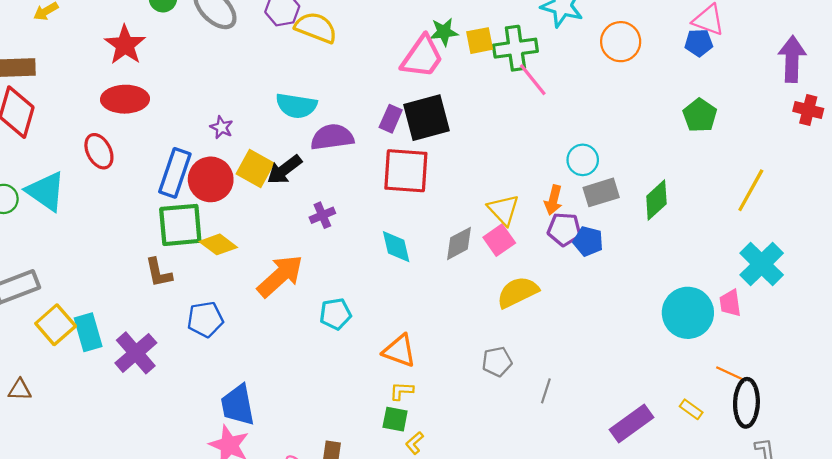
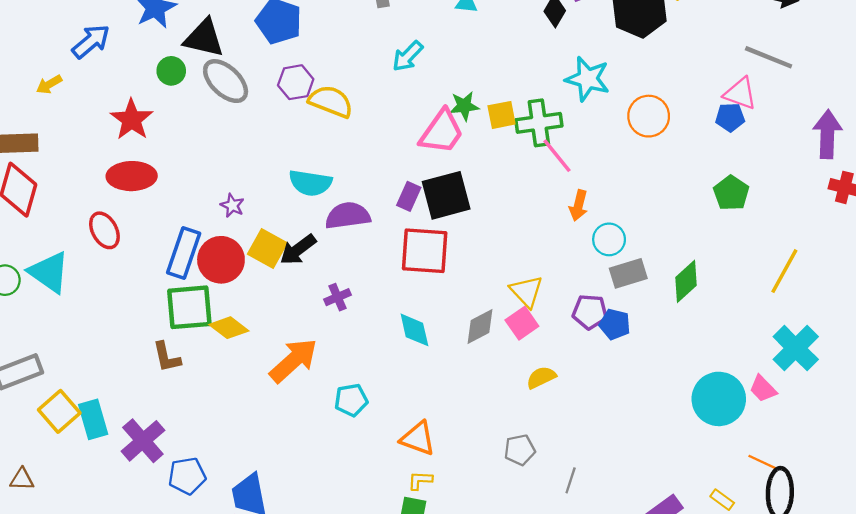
orange arrow: (553, 200) -> (578, 205), moved
yellow semicircle: (518, 292) -> (541, 377), size x0.7
pink trapezoid: (730, 303) -> (763, 389), turned -36
blue pentagon: (205, 319) -> (187, 476), moved

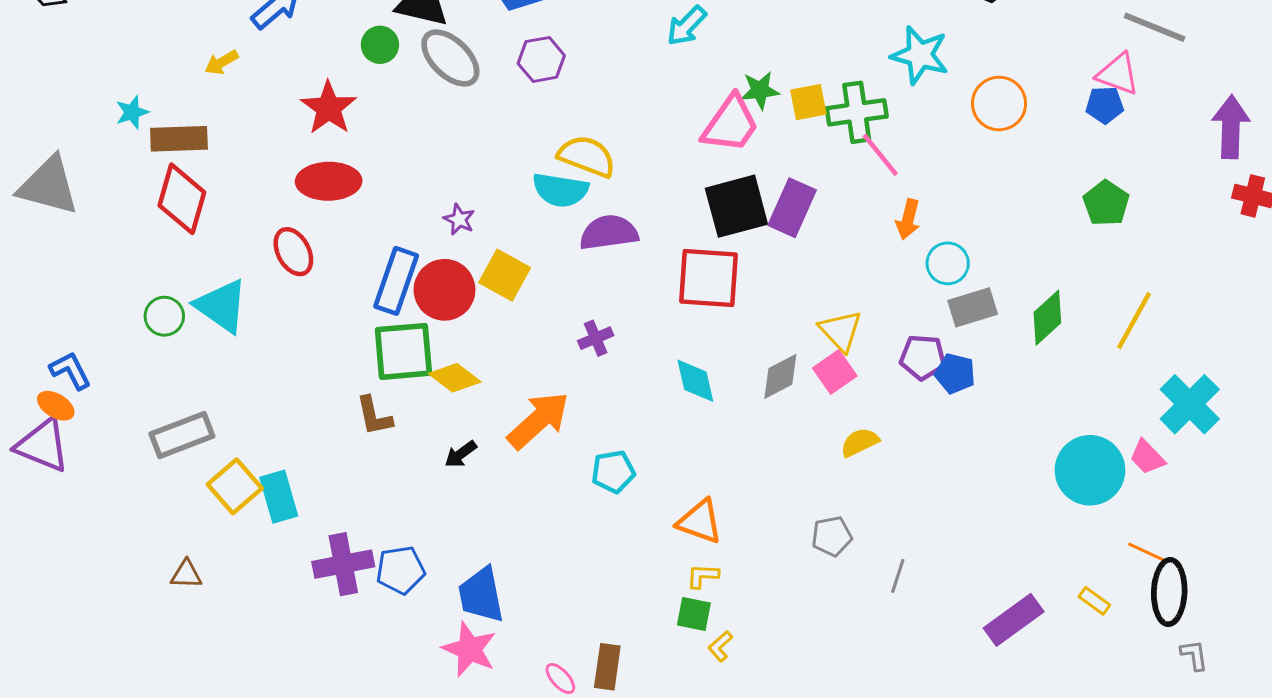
yellow semicircle: (331, 101) -> (587, 156), moved
purple rectangle: (409, 196) -> (792, 208), moved, size x1.5
black arrow: (298, 250) -> (461, 454), moved, size x0.7
yellow line: (784, 271) -> (1134, 321), moved
purple cross: (143, 441) -> (343, 564), moved, turned 30

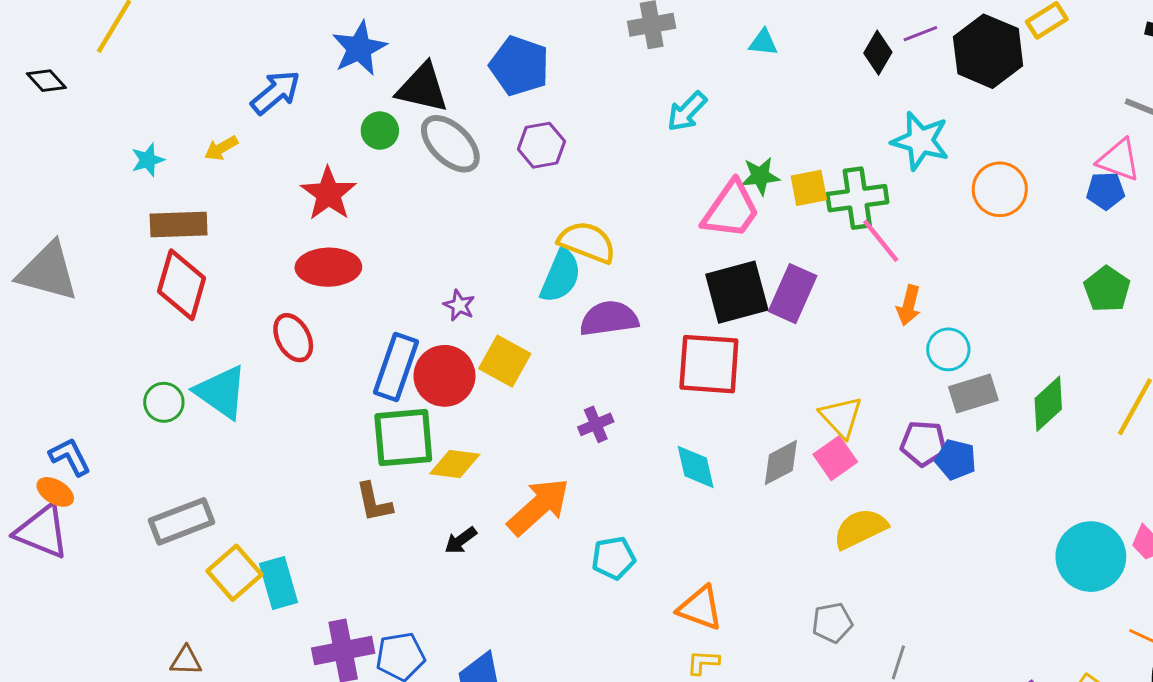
cyan star: (132, 112) -> (148, 160), moved
cyan semicircle: (560, 190) -> (561, 276), turned -76
yellow diamond: (455, 378) -> (455, 464), turned -30
yellow semicircle: (860, 442) -> (860, 529), size x1.4

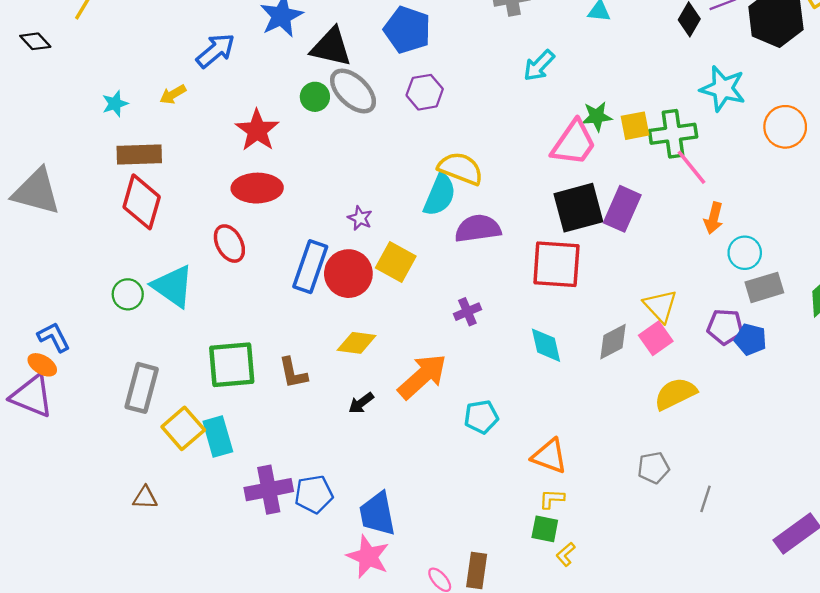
green circle: (380, 131) -> (315, 97), moved
green square: (403, 438) -> (232, 365), moved
gray rectangle: (182, 521) -> (142, 388), turned -54

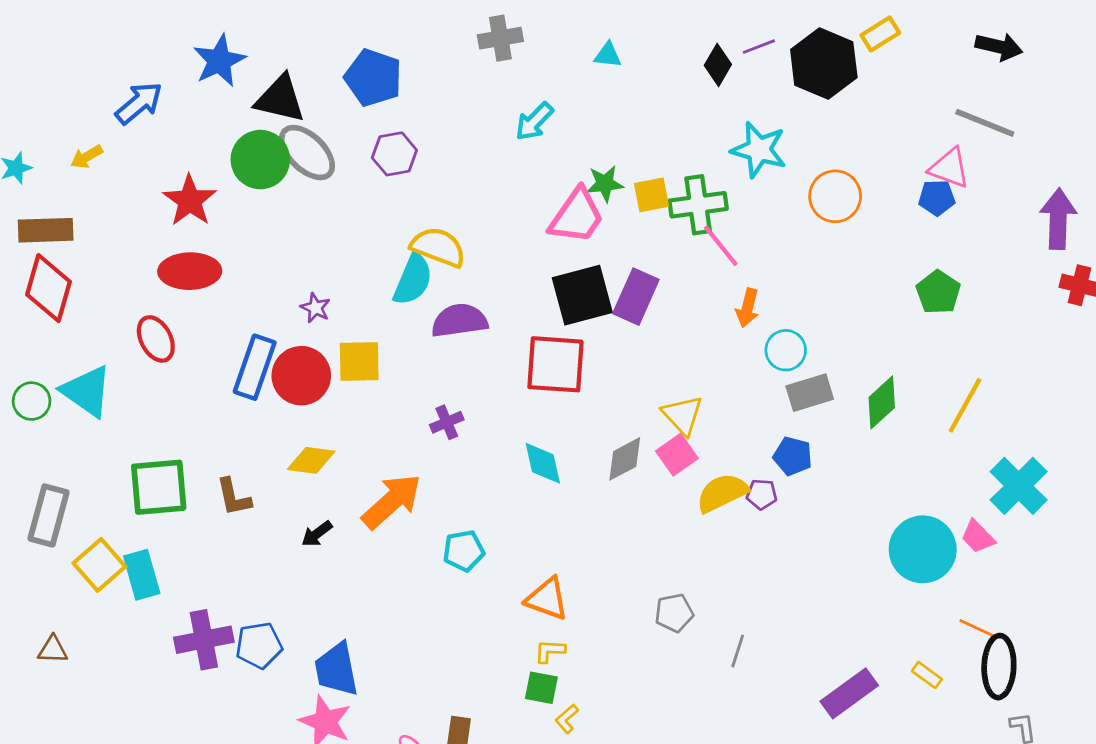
green circle: (315, 97) -> (260, 160), size x1.6
yellow square: (396, 262) -> (359, 362), turned -30
purple pentagon: (725, 327) -> (762, 494), moved, size x0.7
yellow semicircle: (675, 394) -> (722, 493), moved

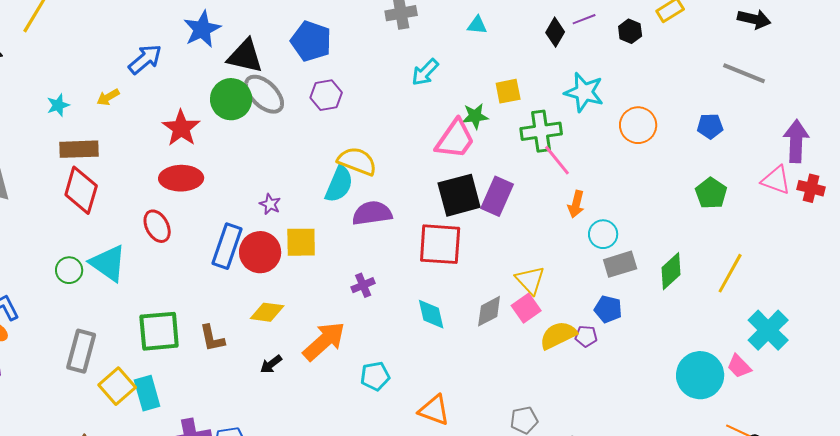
black hexagon: (824, 64) -> (630, 31), size x0.5
pink triangle: (949, 168) -> (776, 180), moved
yellow square: (652, 195) -> (508, 91), moved

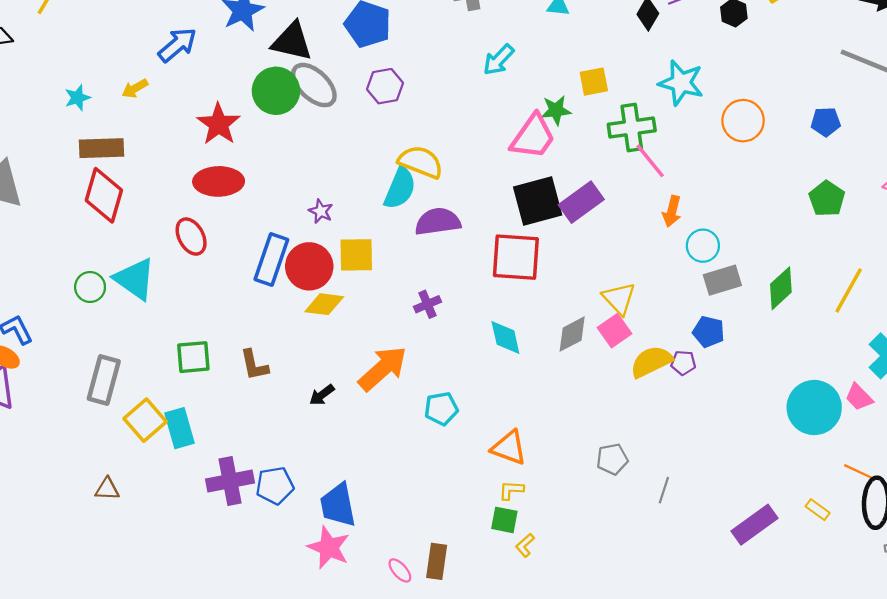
purple rectangle: (497, 196) -> (581, 202), turned 30
yellow diamond: (267, 312) -> (324, 304), moved
green square: (159, 331) -> (193, 357), size x0.7

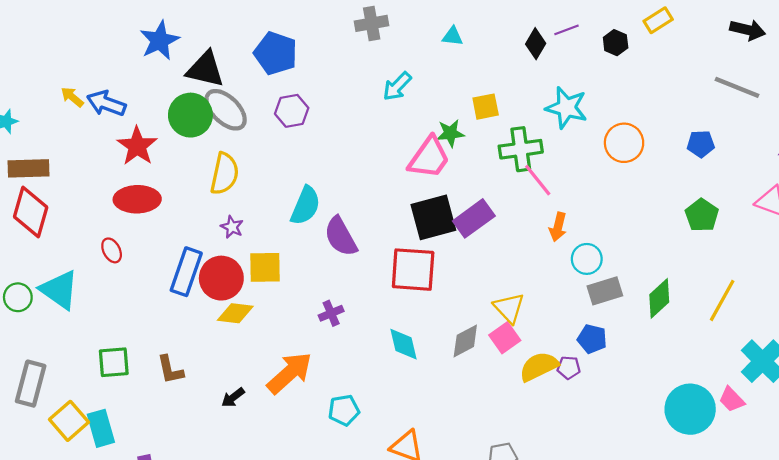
blue arrow: (177, 45) -> (106, 103), moved, turned -120
yellow arrow: (135, 88) -> (72, 97), moved, turned 70
yellow semicircle: (421, 162) -> (225, 174), moved, turned 81
purple semicircle: (438, 222) -> (341, 237), turned -111
red ellipse: (191, 237) -> (112, 250), size x0.7

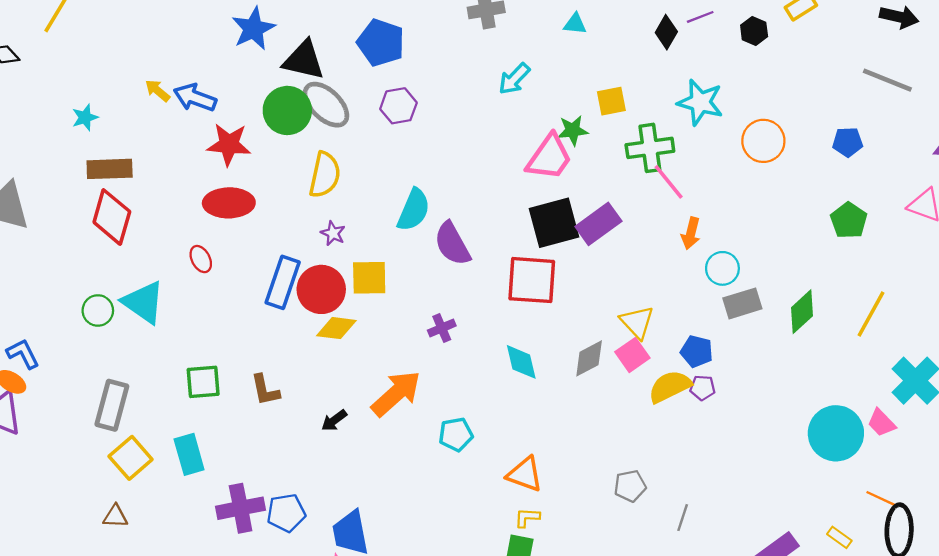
red star: (137, 146) -> (229, 144), turned -30
blue pentagon: (592, 339) -> (697, 351), moved
yellow square: (69, 421) -> (131, 458), moved

